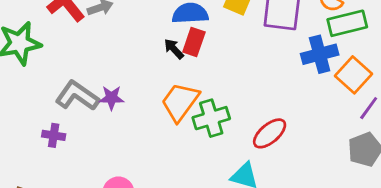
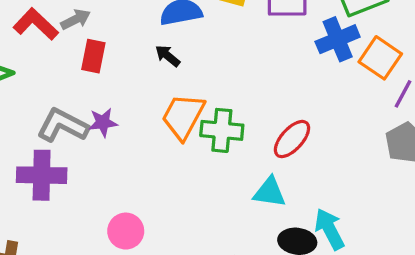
red rectangle: (194, 42) -> (93, 56), moved
green cross: (211, 118) -> (222, 130), turned 30
purple cross: (54, 135) -> (42, 175), size x1.8

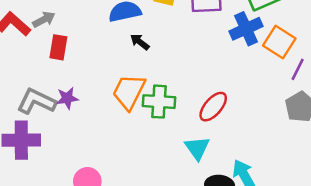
black arrow: (168, 56) -> (140, 42), moved
cyan triangle: (270, 192) -> (197, 148), turned 48

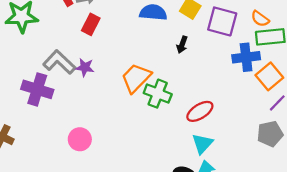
black arrow: (140, 42) -> (182, 45), moved, turned -126
cyan triangle: (197, 148) -> (202, 144), moved

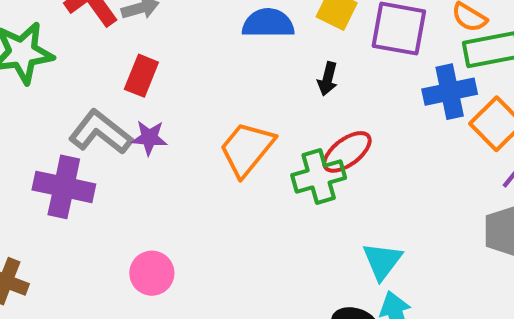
red rectangle: (91, 24) -> (141, 76), moved
green cross: (158, 94) -> (319, 177), moved, turned -32
red ellipse: (200, 111) -> (347, 152), moved

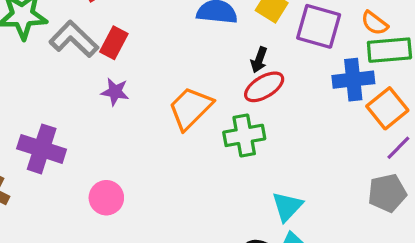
gray L-shape: (100, 132) -> (74, 39), moved
red ellipse: (347, 152) -> (264, 87), moved
purple cross: (64, 187) -> (42, 149), moved

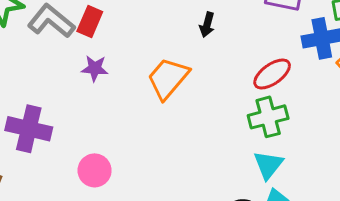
black arrow: (259, 60) -> (207, 25), moved
red ellipse: (264, 87) -> (272, 74), moved
green cross: (244, 135) -> (268, 117), moved

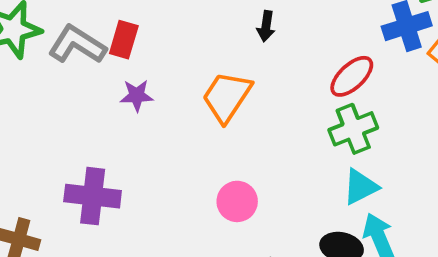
purple cross: (29, 129) -> (93, 196), moved
cyan triangle: (268, 165) -> (361, 187), turned 32
pink circle: (95, 170) -> (237, 201), moved

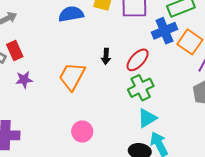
black arrow: (266, 26) -> (106, 56), moved
red rectangle: (124, 40) -> (15, 51), turned -36

